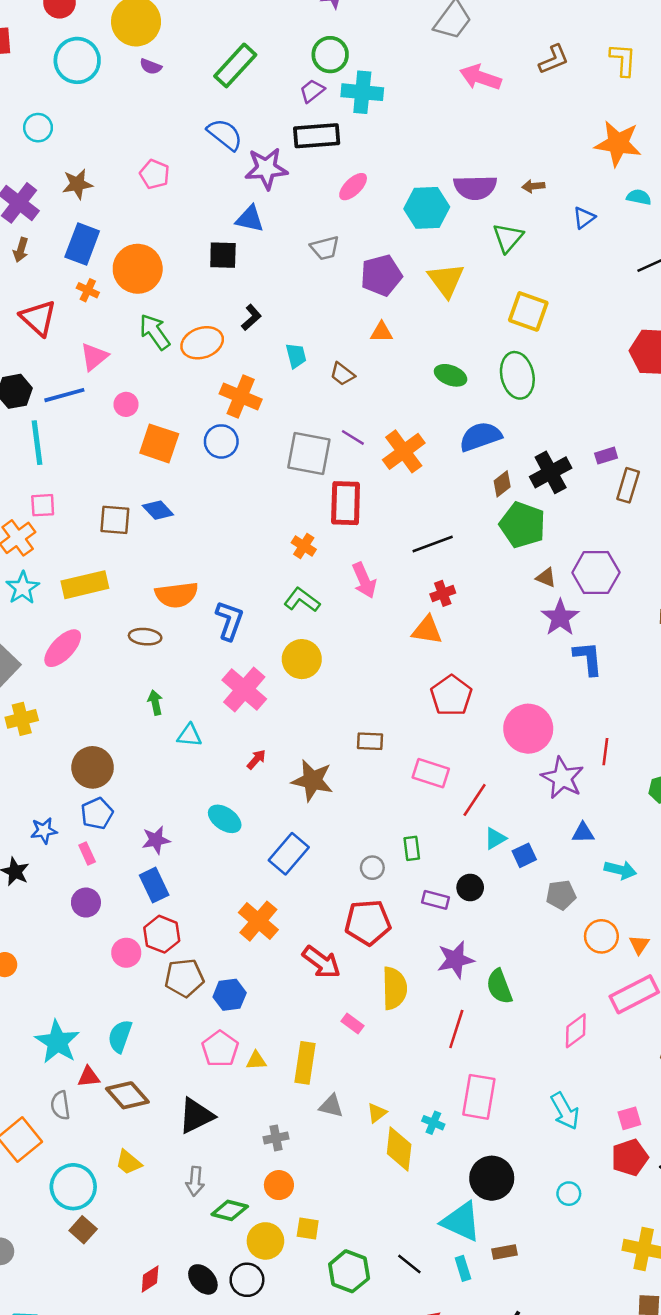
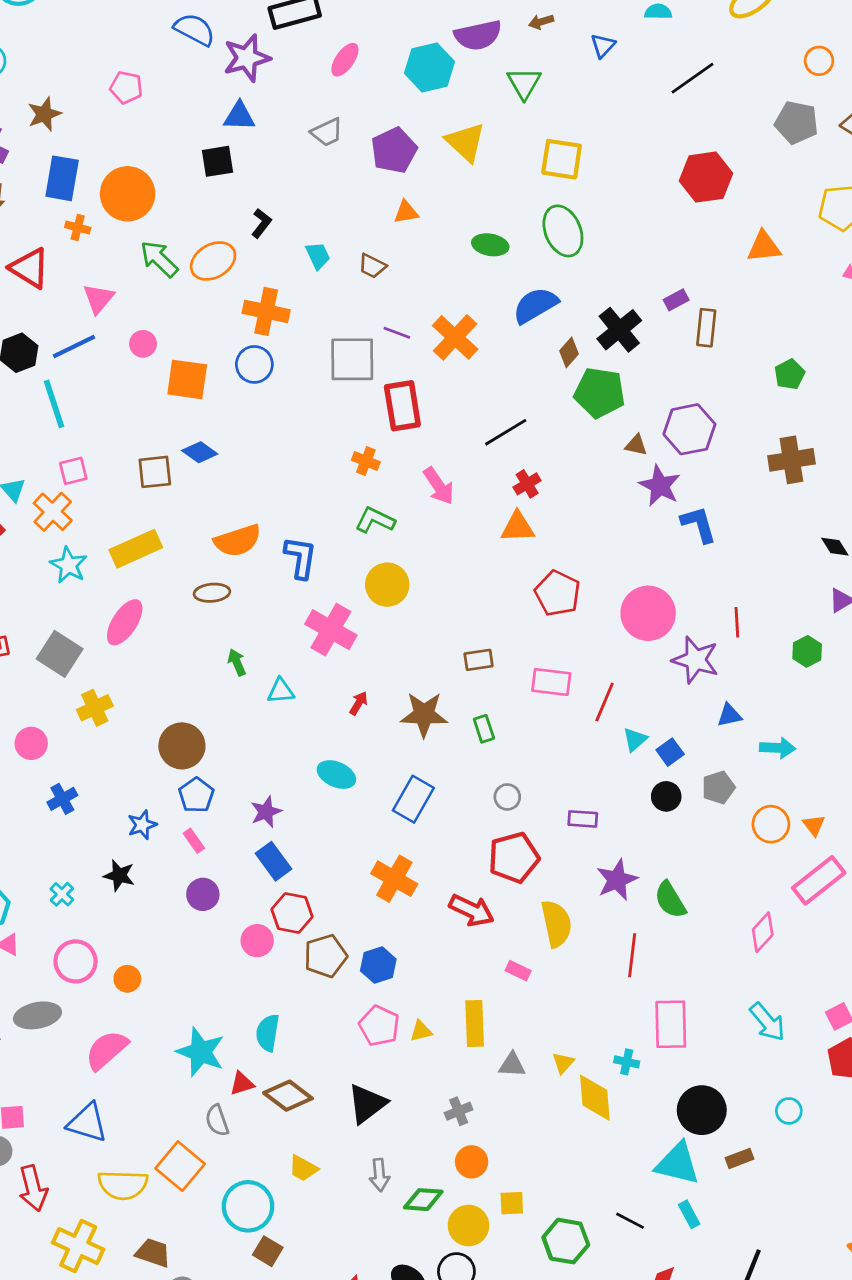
green rectangle: (412, 848) -> (484, 729), moved
black circle: (470, 888) -> (666, 796), moved
brown rectangle: (505, 1252) -> (740, 1158), moved

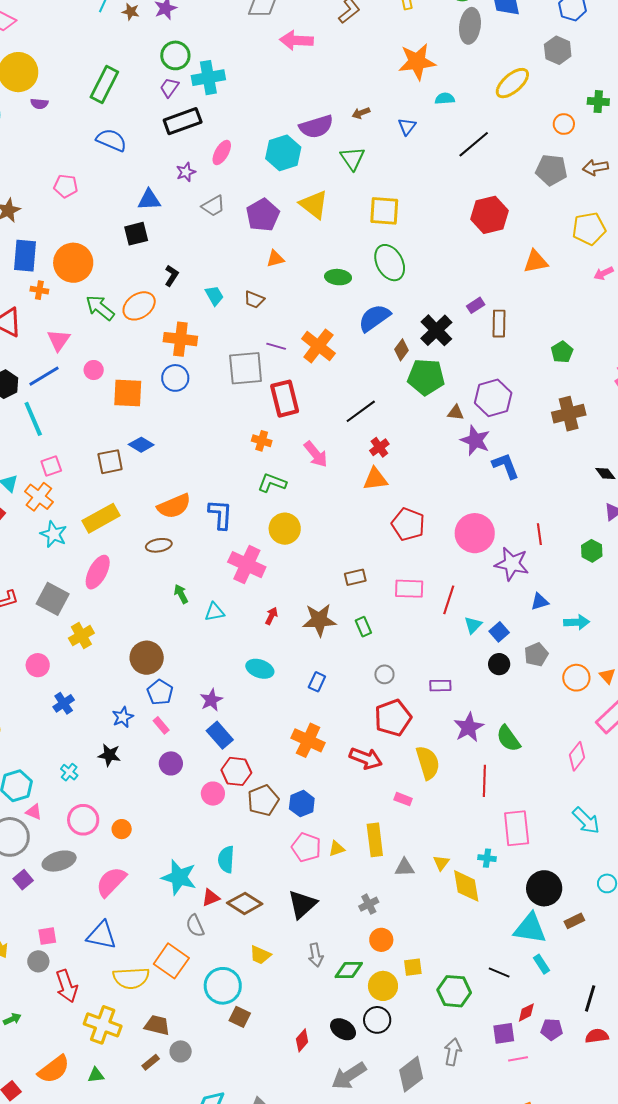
purple star: (247, 58) -> (186, 172), moved, size x0.6
blue rectangle: (413, 799) -> (317, 682), size x0.6

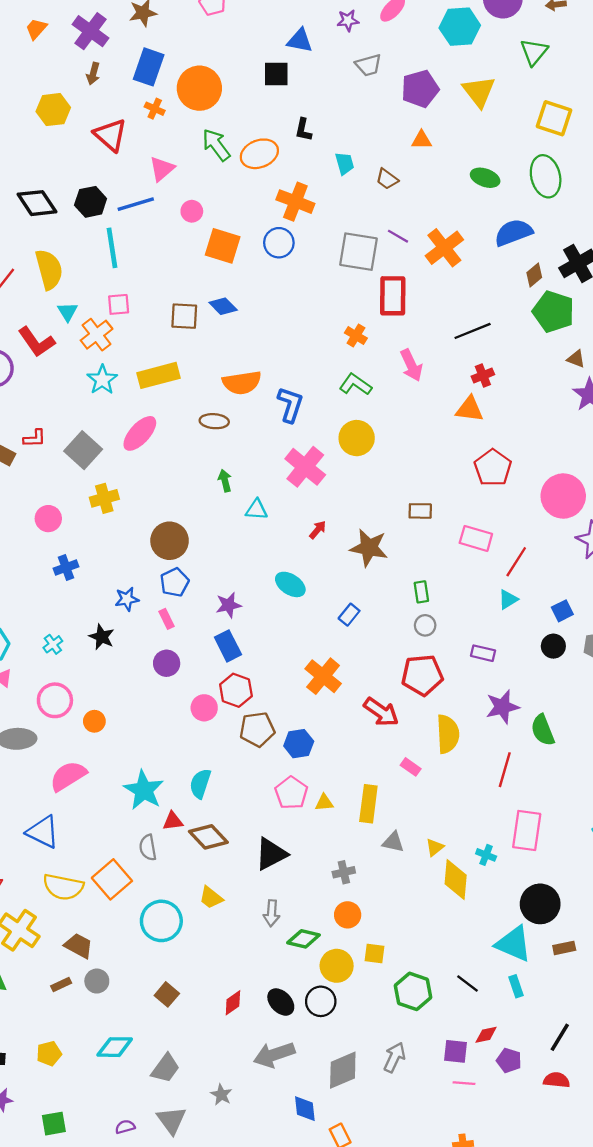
black L-shape: (172, 276) -> (303, 130), turned 145
cyan triangle: (473, 625) -> (508, 599), moved
green rectangle: (363, 627) -> (421, 592), moved
brown square: (240, 1017) -> (167, 994), moved

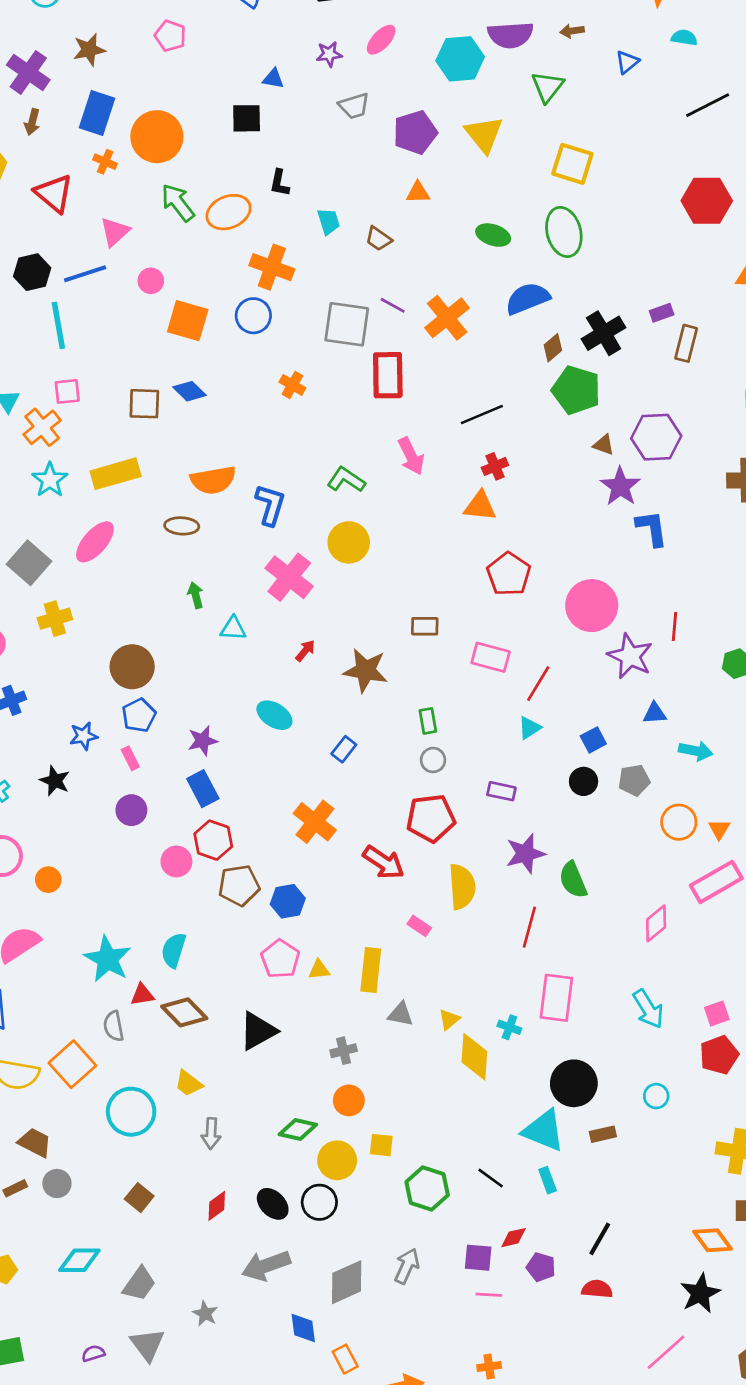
blue triangle: (300, 41) -> (273, 79), size x0.7
orange cross: (356, 336) -> (292, 385), moved
gray arrow: (272, 913) -> (211, 1134), moved

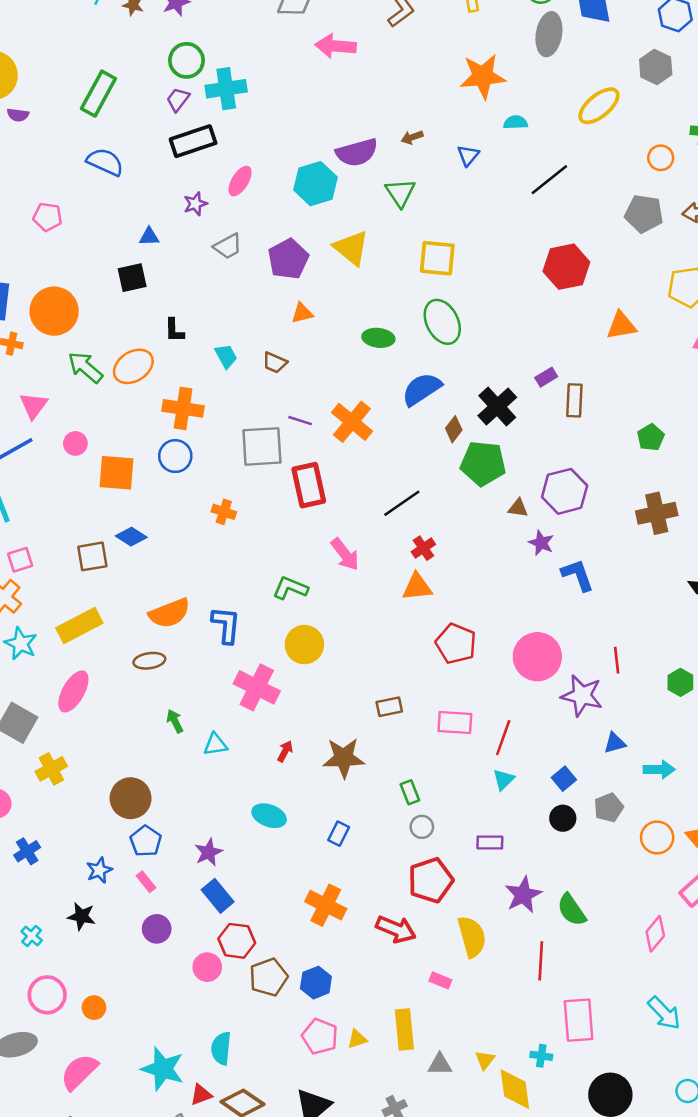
purple star: (620, 486) -> (541, 543), size x0.7

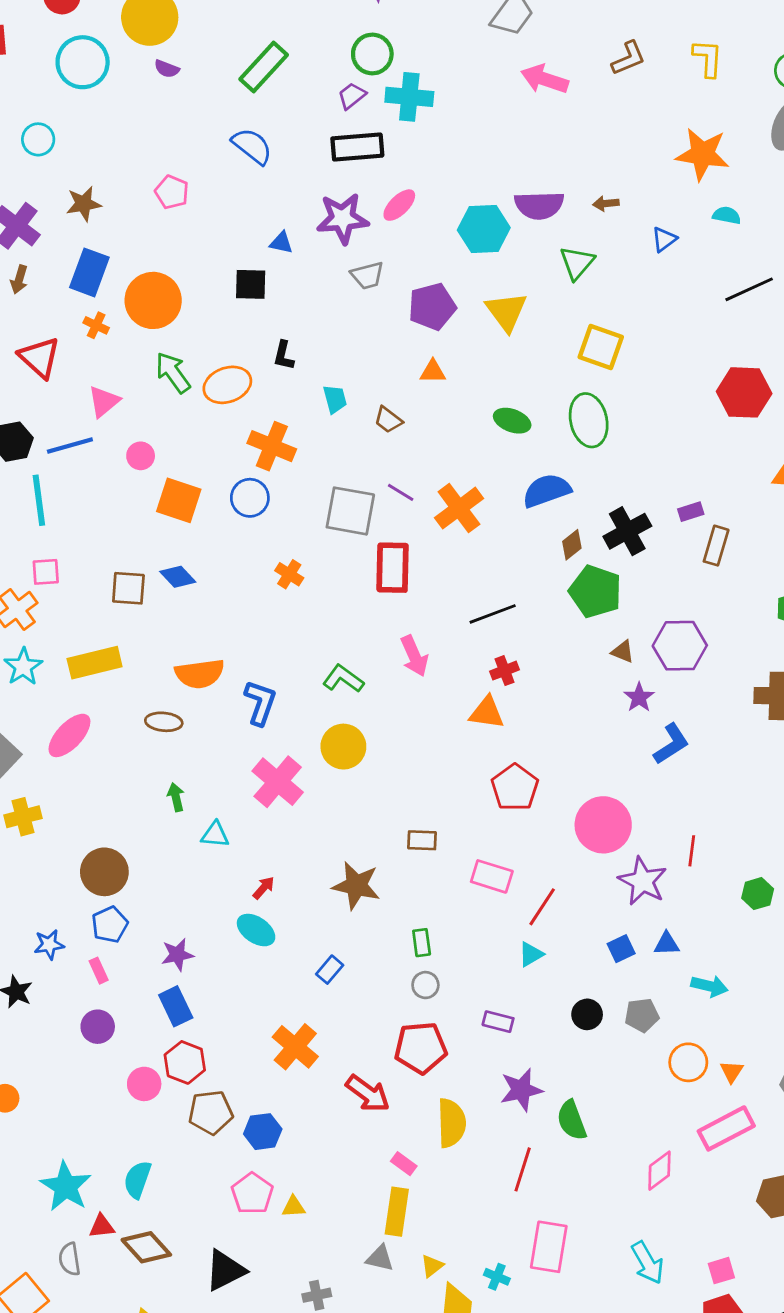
purple star: (195, 204) -> (343, 218), size x1.8
blue L-shape: (578, 575) -> (671, 744), turned 63
red arrow: (285, 751) -> (264, 888), moved
blue square: (564, 779) -> (621, 949), moved
yellow rectangle: (404, 1030) -> (397, 1212), moved

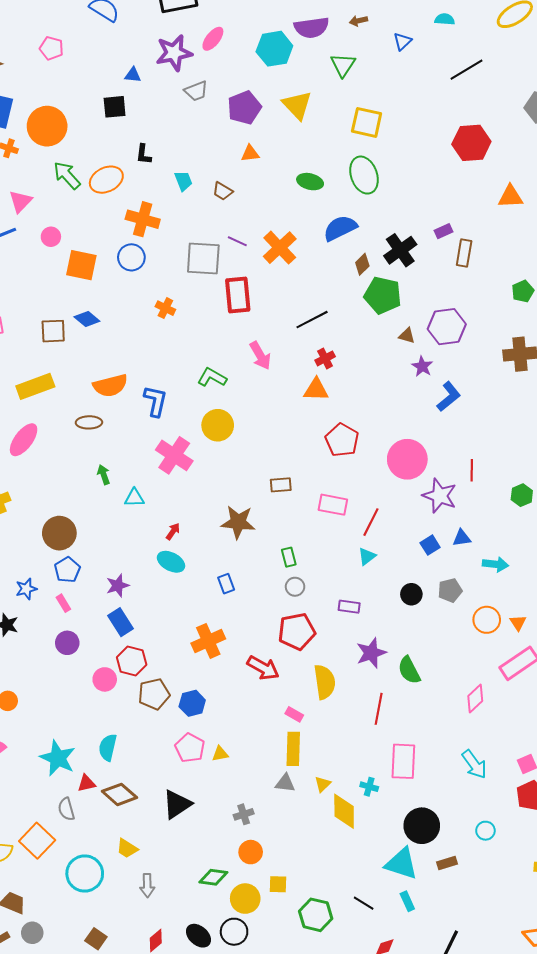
blue rectangle: (330, 970) -> (226, 584), turned -54
orange cross: (295, 1047) -> (208, 641), turned 32

